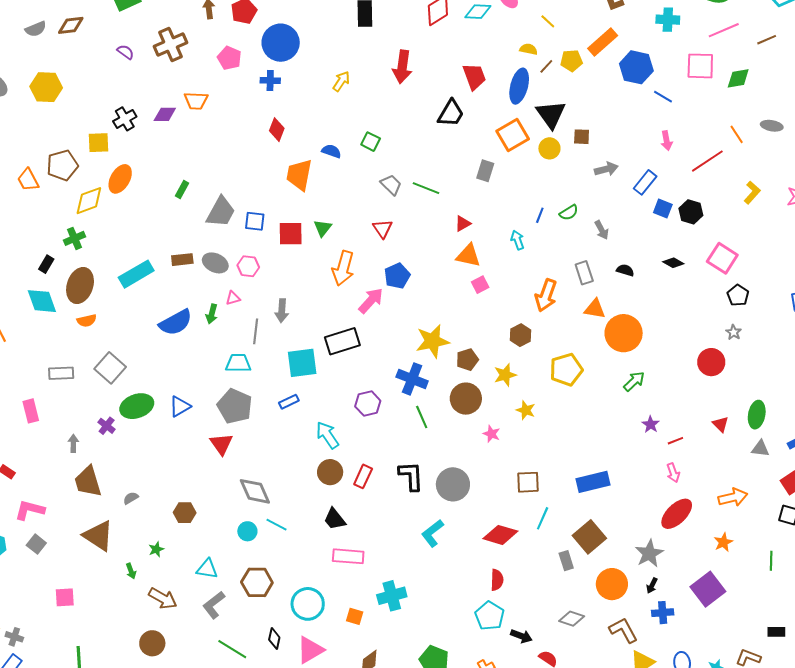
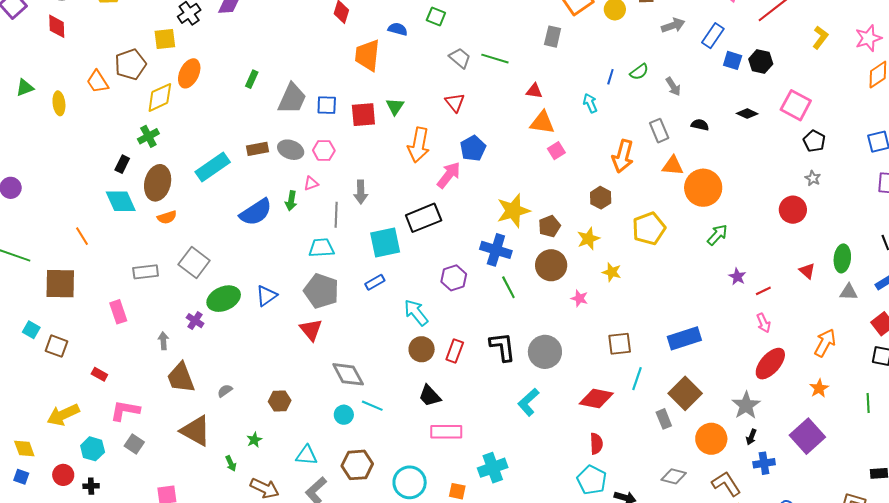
red triangle: (463, 223) -> (534, 91), turned 42
orange arrow: (733, 497) -> (825, 343), turned -44

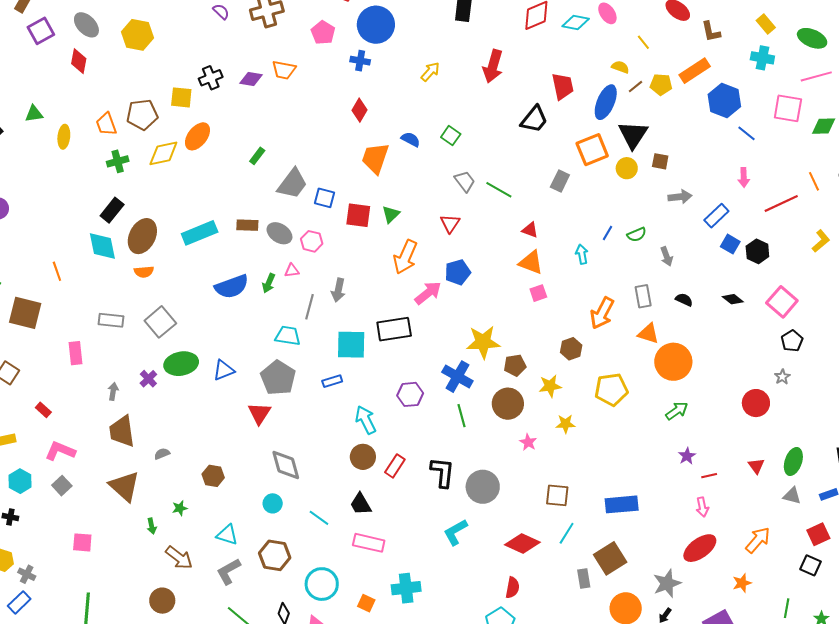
green cross: (148, 136) -> (118, 161), moved
black rectangle: (122, 164) -> (112, 210), size x1.4
yellow star: (612, 272) -> (565, 424), turned -30
cyan line: (372, 406) -> (319, 518), moved

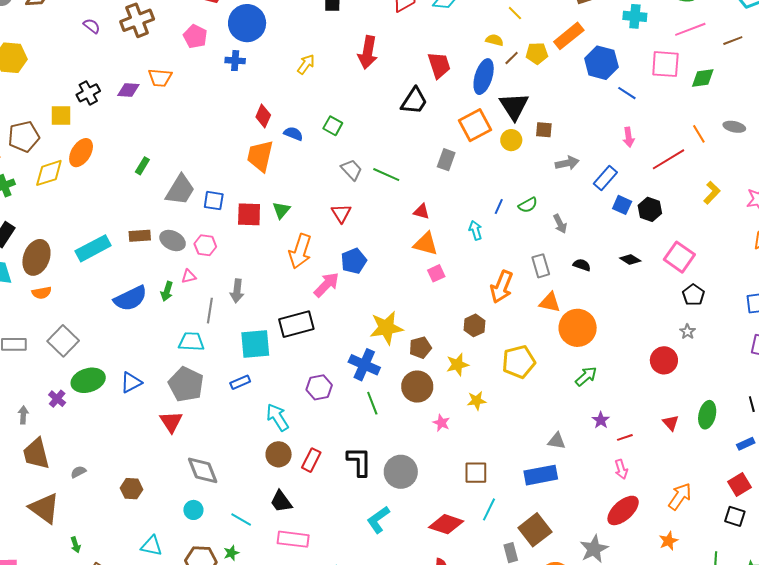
red diamond: (359, 110) -> (263, 116), moved
gray triangle: (792, 496) -> (557, 441), moved
green star: (180, 508) -> (231, 553), moved

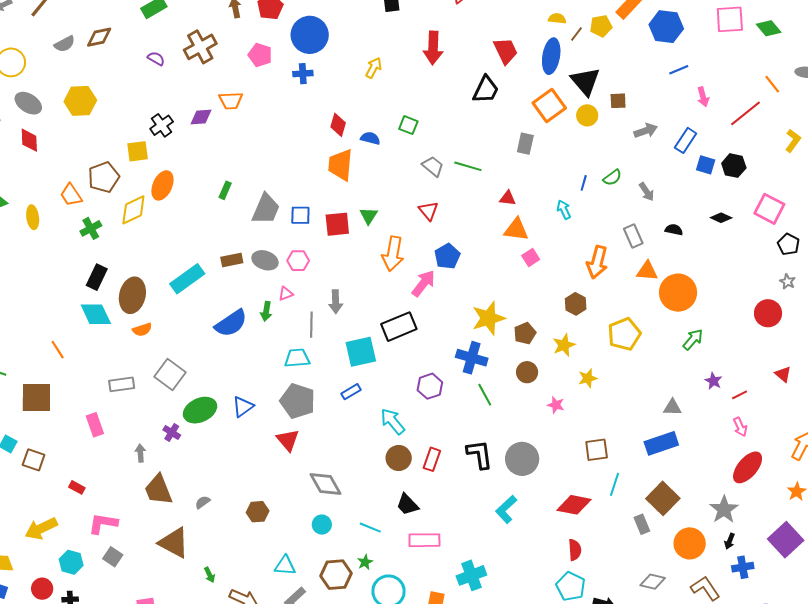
green diamond: (703, 78) -> (769, 28), turned 65
blue line: (627, 93) -> (679, 70), moved, turned -48
brown circle: (417, 387) -> (527, 372), size x0.7

